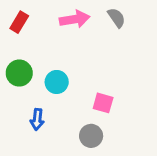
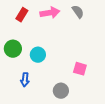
red rectangle: (19, 22) -> (22, 15), moved
pink square: (103, 103) -> (80, 69), moved

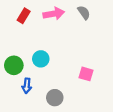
green circle: (13, 49) -> (14, 65), moved
gray circle: (61, 91) -> (55, 98), moved

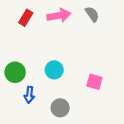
cyan circle: (41, 59) -> (54, 70), moved

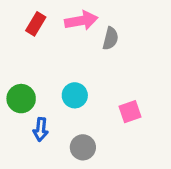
gray semicircle: (92, 14) -> (111, 38), moved, turned 49
pink square: (94, 82) -> (130, 112), turned -35

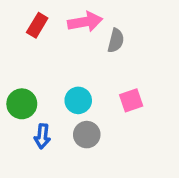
pink square: (130, 112) -> (131, 100), moved
gray circle: (83, 147) -> (87, 135), moved

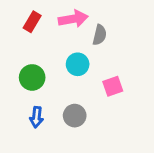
cyan circle: (78, 100) -> (78, 64), moved
green circle: (22, 104) -> (32, 77), moved

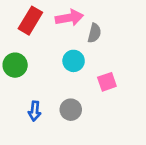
red rectangle: (32, 22) -> (30, 21), size x1.4
green circle: (32, 77) -> (15, 65), moved

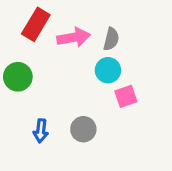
pink arrow: (69, 18) -> (74, 37), moved
cyan circle: (74, 61) -> (108, 70), moved

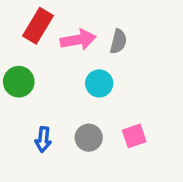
cyan circle: (108, 70) -> (99, 83), moved
pink square: (126, 96) -> (134, 136), moved

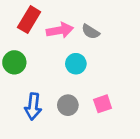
gray semicircle: (118, 41) -> (91, 32), turned 108
blue arrow: (43, 139) -> (33, 106), size x1.4

